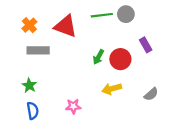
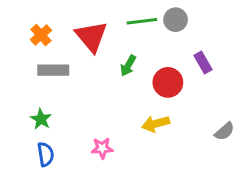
red triangle: (66, 26) -> (91, 37), turned 30
green arrow: (98, 57) -> (128, 66), moved
gray semicircle: (151, 94) -> (224, 131), moved

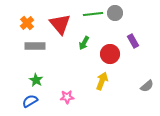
green star: (41, 119) -> (36, 80), moved
yellow arrow: (156, 124) -> (102, 81), turned 126
blue semicircle: (46, 154) -> (30, 101), turned -112

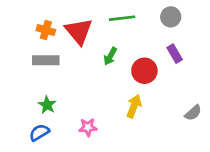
gray circle: (115, 13) -> (171, 17), moved
orange cross: (27, 23) -> (46, 30), moved, turned -32

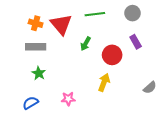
green star: (47, 105) -> (39, 73), moved

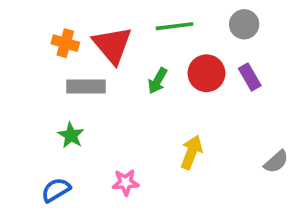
gray rectangle: (36, 47) -> (86, 86), moved
red circle: (112, 55) -> (206, 73), moved

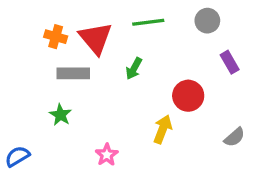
red circle: (206, 73) -> (188, 96), moved
purple rectangle: (250, 77) -> (230, 62), moved
pink star: (126, 182) -> (107, 155), turned -30
blue semicircle: (56, 190) -> (17, 156), moved

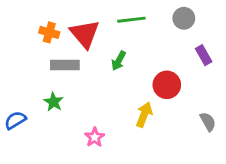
gray semicircle: (234, 137) -> (208, 122), turned -78
blue semicircle: (17, 156) -> (15, 120), moved

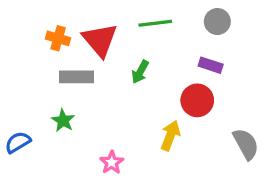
purple rectangle: (204, 55) -> (211, 65), moved, turned -42
gray semicircle: (208, 122) -> (246, 144), size x1.4

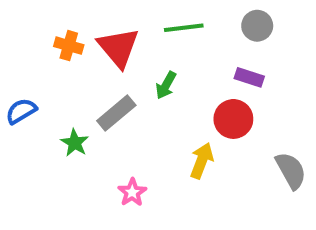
gray rectangle: (76, 77) -> (116, 113), moved, turned -40
blue semicircle: (18, 142) -> (21, 111), moved

